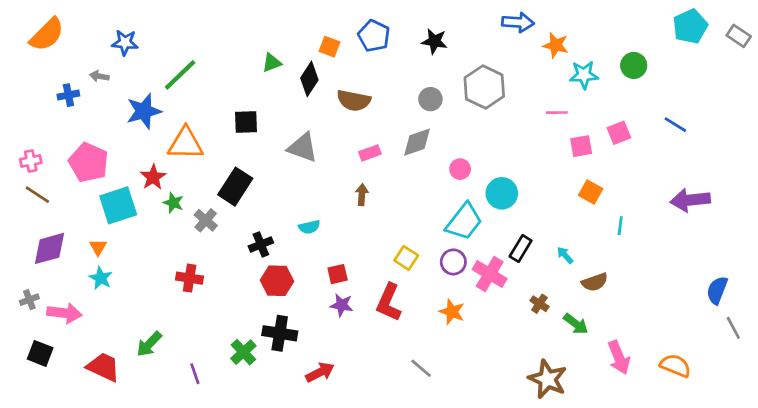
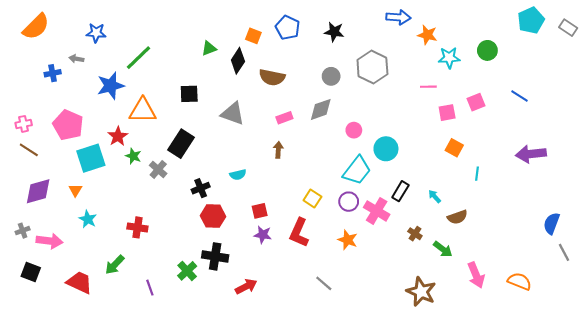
cyan star: (101, 278) -> (88, 219), moved
red cross: (190, 278) -> (137, 227), moved

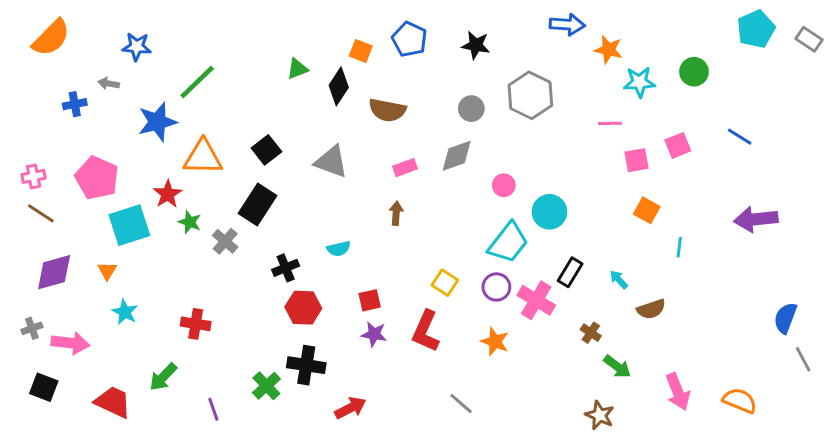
black square: (189, 94) -> (266, 150), moved, turned -36
green arrow: (443, 249) -> (617, 367), moved
brown star: (421, 292) -> (600, 415), size x0.7

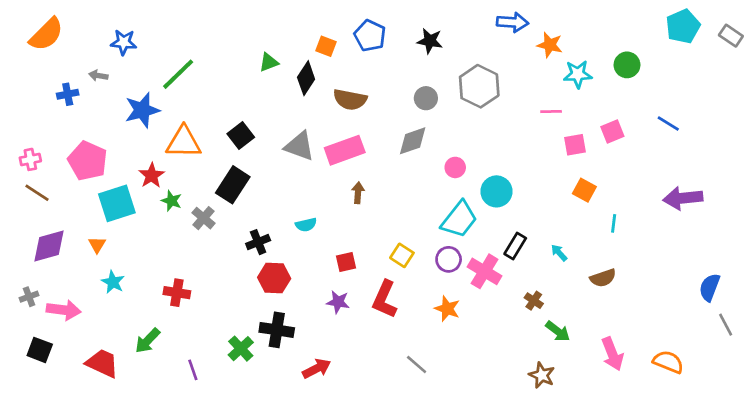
pink rectangle: (405, 168) -> (345, 150), moved, size x1.8
red square: (370, 300) -> (346, 262), moved
brown semicircle: (651, 309) -> (603, 278), moved

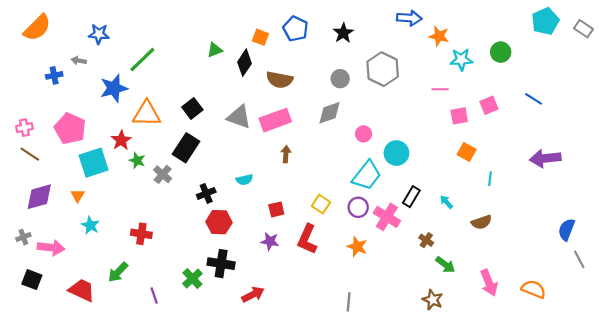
black star: (430, 41) -> (343, 33), turned 30
gray line: (417, 365) -> (349, 302), moved, turned 54

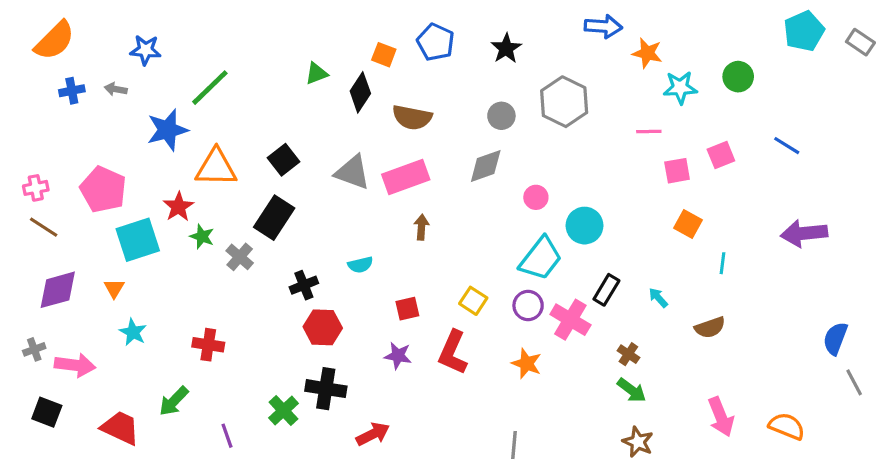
blue cross: (54, 75) -> (72, 91), moved
green arrow: (445, 265) -> (632, 390), moved

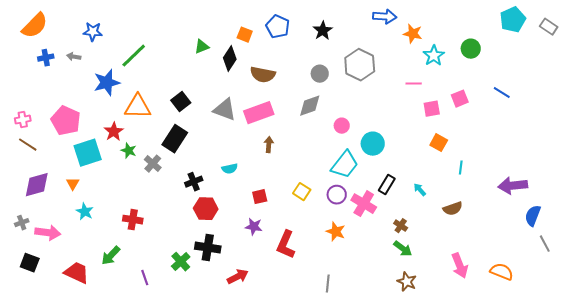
cyan star: (680, 88) -> (434, 56), turned -30
purple arrow: (804, 233) -> (513, 186), moved
red L-shape: (453, 353) -> (286, 245), moved

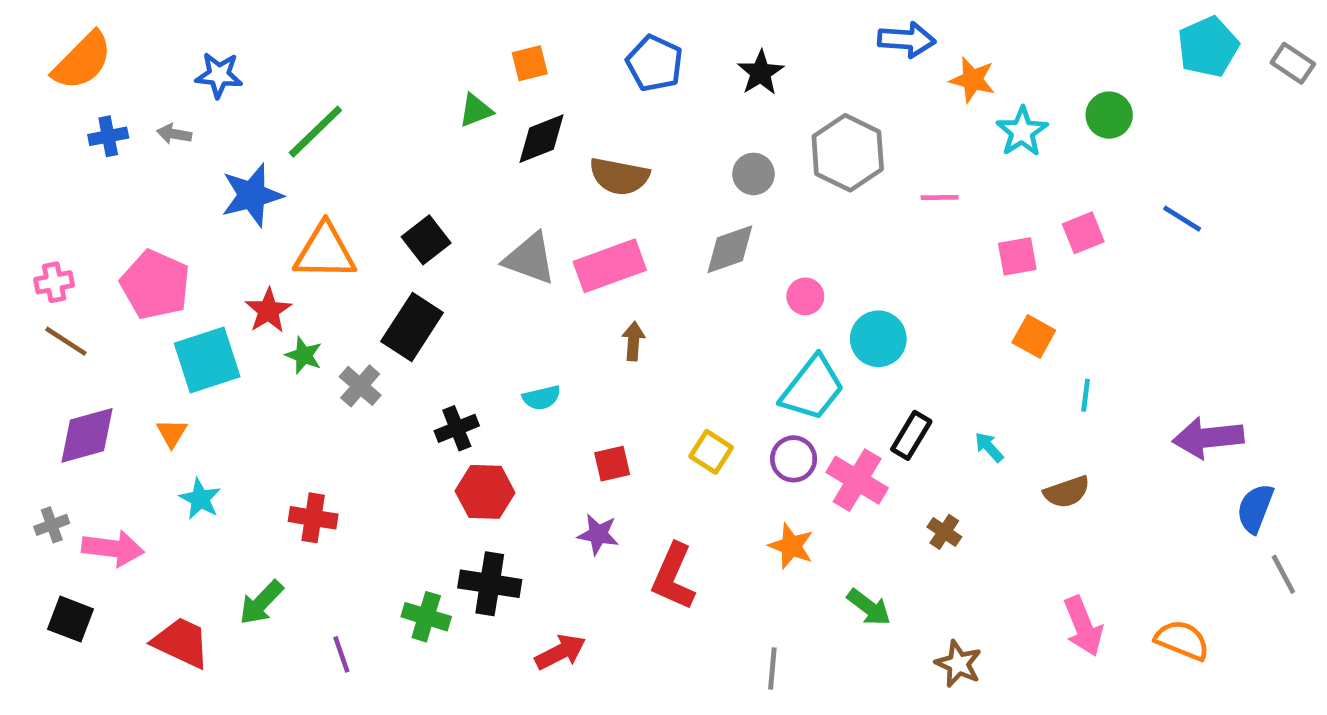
orange square: (245, 35) -> (530, 63), moved, turned -35
black diamond: (230, 59) -> (542, 139), turned 35
pink line: (414, 84) -> (940, 197), moved
green arrow: (403, 249) -> (869, 607), moved
green cross: (181, 262) -> (426, 617), turned -30

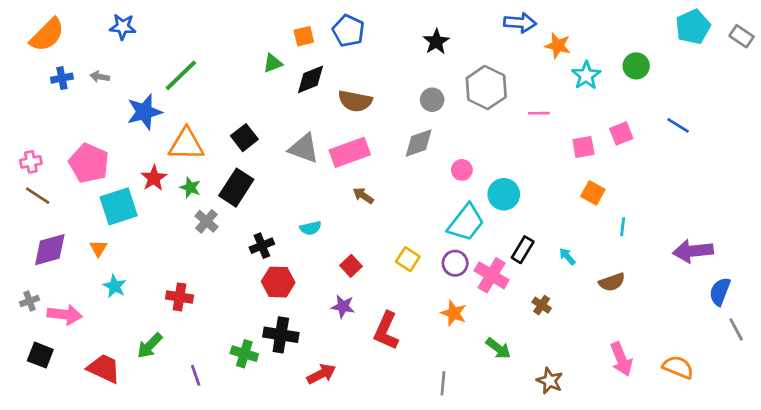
blue pentagon: (655, 63) -> (348, 31), moved
blue star: (219, 75) -> (123, 27), moved
brown arrow: (633, 341) -> (363, 196), turned -60
green star: (304, 355) -> (190, 188), moved
red square: (612, 464) -> (351, 266), turned -30

